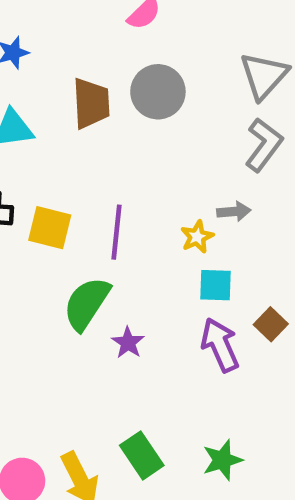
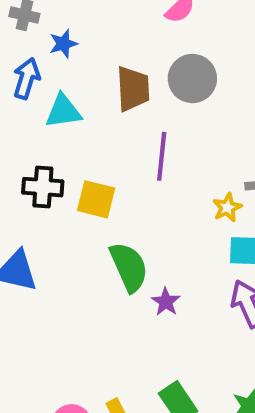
purple line: (116, 232) -> (162, 156), moved
green semicircle: (87, 304) -> (129, 267), turned 123

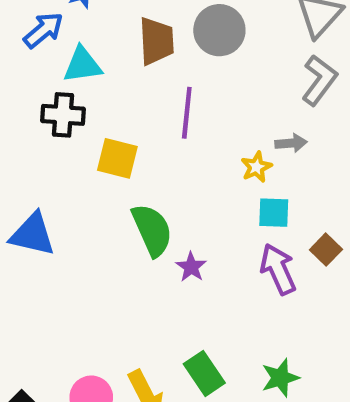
blue arrow: (26, 78) -> (43, 30), turned 33
black cross: (43, 187) -> (63, 115), moved

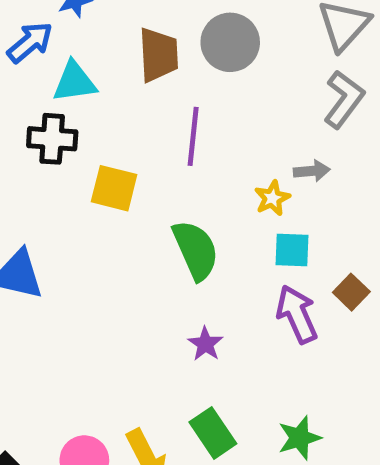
green semicircle: (152, 230) -> (196, 250), moved
purple star: (191, 267) -> (205, 344), moved

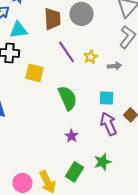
purple line: (193, 136) -> (66, 52), turned -40
yellow star: (272, 198) -> (90, 57), moved
green rectangle: (213, 433) -> (74, 172), turned 66
green star: (299, 438) -> (102, 162), moved

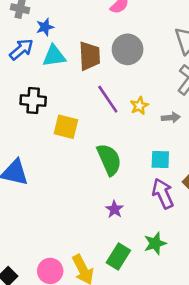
cyan triangle: (18, 30) -> (54, 56), moved

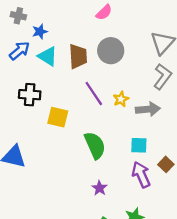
cyan triangle: (54, 56) -> (48, 56), turned 40
gray arrow: (171, 118) -> (148, 109), size x1.5

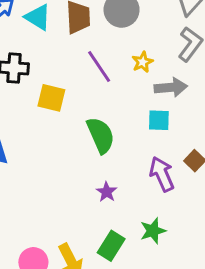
yellow star: (121, 99) -> (142, 62), moved
cyan square: (139, 145) -> (159, 120), moved

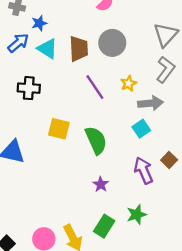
yellow square: (51, 98) -> (59, 129), moved
cyan square: (159, 120) -> (141, 129), turned -36

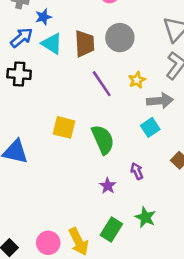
black cross: (29, 88) -> (19, 74), moved
purple arrow: (144, 170) -> (137, 171), moved, size x0.6
green star: (137, 215) -> (145, 217), turned -30

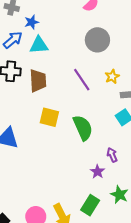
cyan triangle: (52, 44) -> (39, 45), turned -36
brown trapezoid: (85, 44) -> (38, 81), moved
purple star: (108, 186) -> (97, 172), moved

